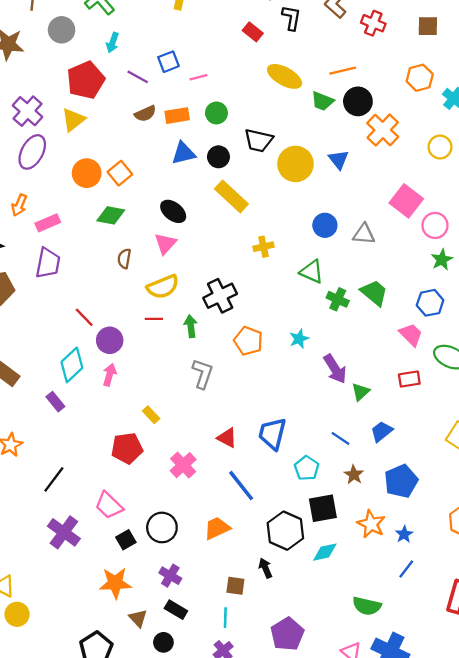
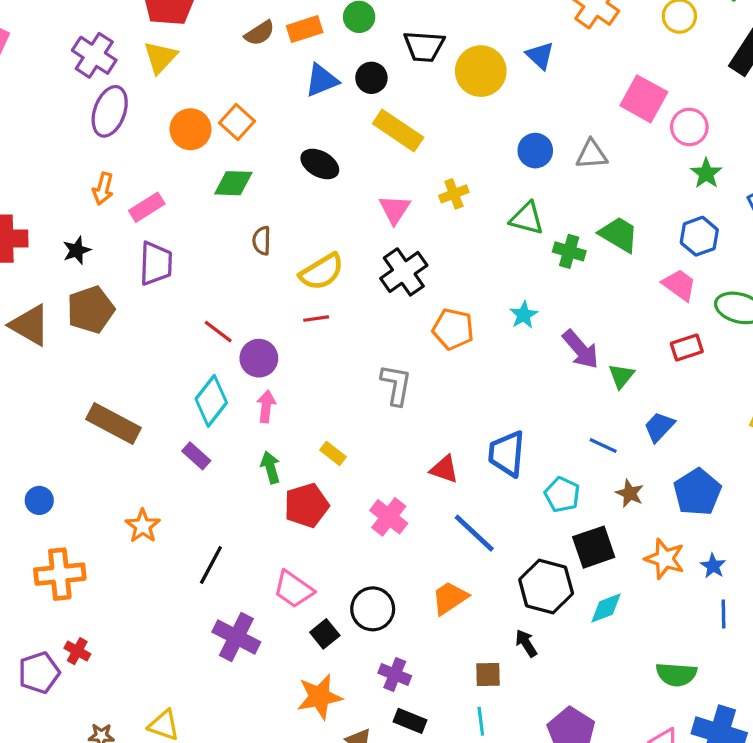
pink triangle: (165, 244) -> (395, 209), moved
green arrow: (191, 326) -> (270, 467), moved
blue line: (406, 569) -> (724, 614), turned -30

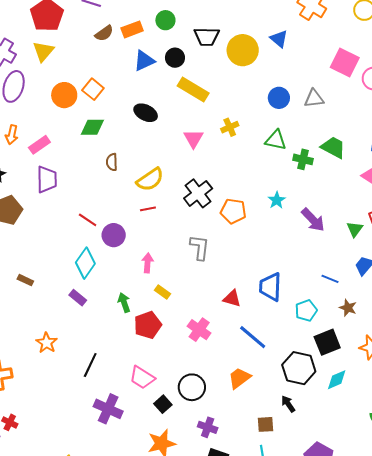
black cross: (404, 272) -> (198, 193), moved
green triangle: (621, 376) -> (355, 229), moved
pink arrow: (266, 406) -> (148, 263), moved
brown rectangle: (114, 423) -> (25, 280), size x0.5
cyan pentagon: (562, 495) -> (306, 311), turned 30

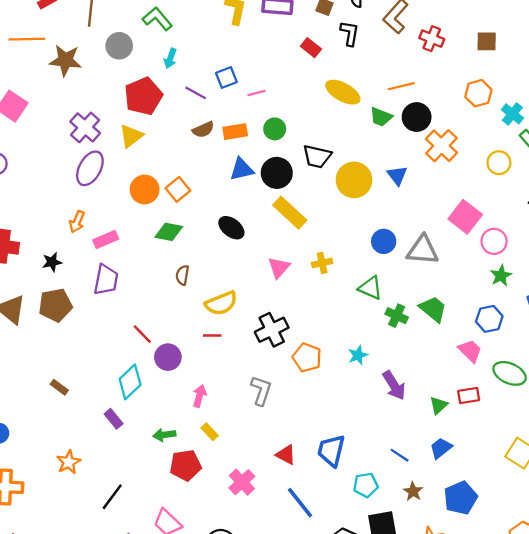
black circle: (175, 58) -> (277, 173), size x1.4
gray triangle: (314, 99) -> (423, 250), size x1.4
green arrow: (124, 303) -> (164, 435), turned -90

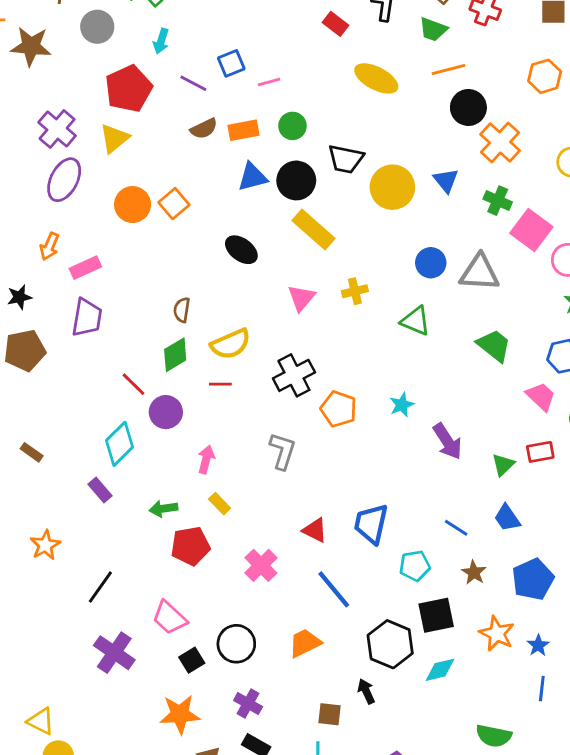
green trapezoid: (381, 117) -> (433, 29), moved
green diamond: (169, 232) -> (175, 355), moved, turned -40
green cross: (397, 316) -> (498, 201), moved
blue trapezoid: (441, 448) -> (507, 518), turned -85

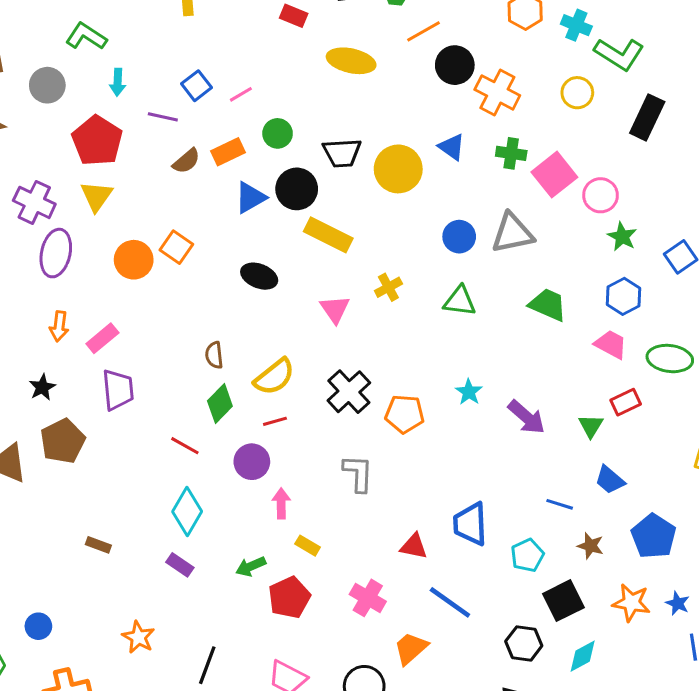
pink square: (531, 230) -> (554, 175), turned 30
purple circle: (166, 412) -> (252, 462), moved
orange trapezoid: (305, 643) -> (411, 648), moved
black hexagon: (390, 644) -> (524, 644), size x0.7

